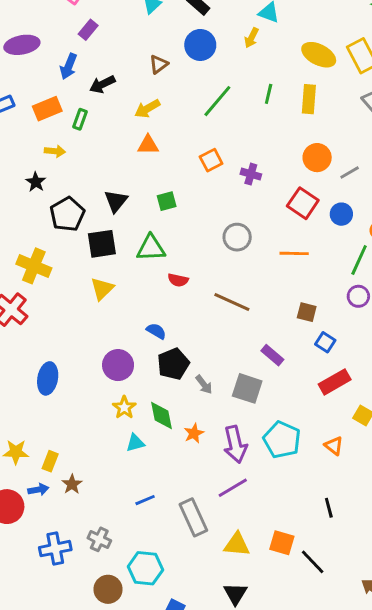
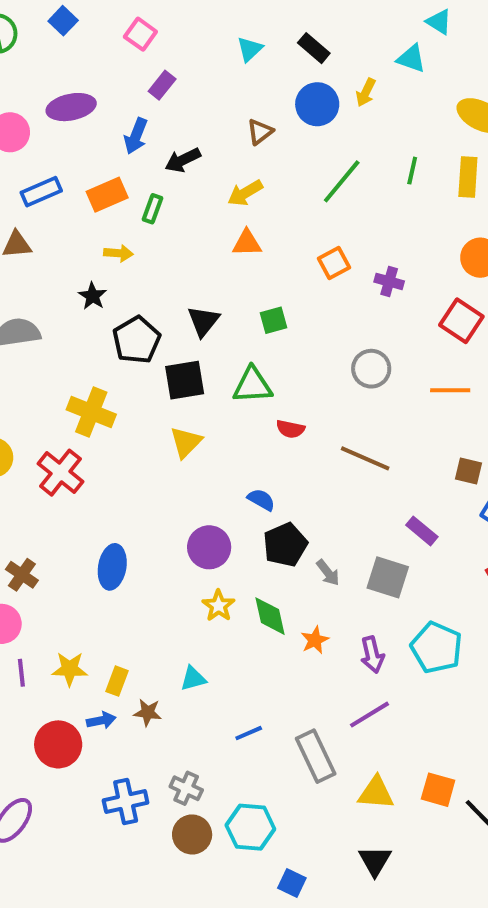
yellow arrow: (251, 38) -> (366, 92), moved
cyan triangle: (135, 443) -> (193, 679), moved
purple arrow: (235, 444) -> (372, 655), size x0.7
brown star: (72, 484) -> (148, 712), turned -30
brown circle: (108, 589) -> (192, 834), moved

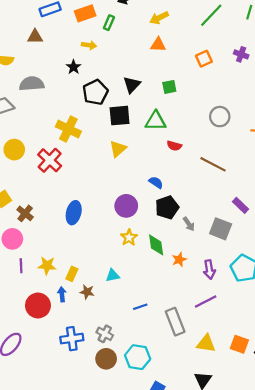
purple cross: (389, 281) -> (241, 54), moved
blue arrow: (101, 720) -> (62, 294), turned -88

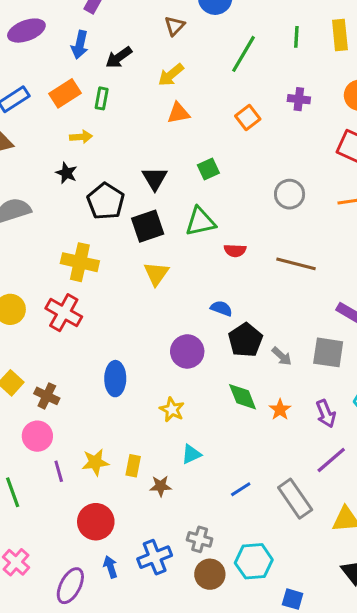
yellow star: (129, 237) -> (172, 410), moved
blue arrow: (62, 294) -> (110, 567), moved

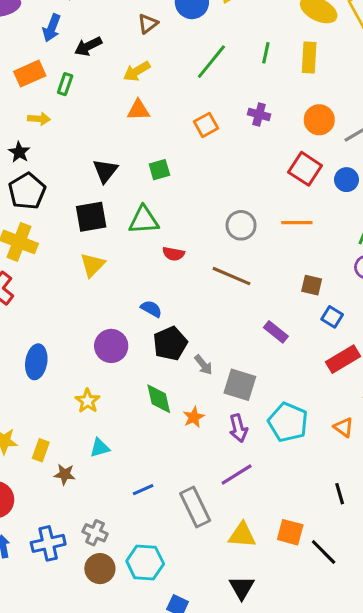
gray circle: (290, 194) -> (241, 225), moved
black pentagon: (106, 201) -> (27, 191), moved
gray square: (328, 352) -> (240, 385), moved

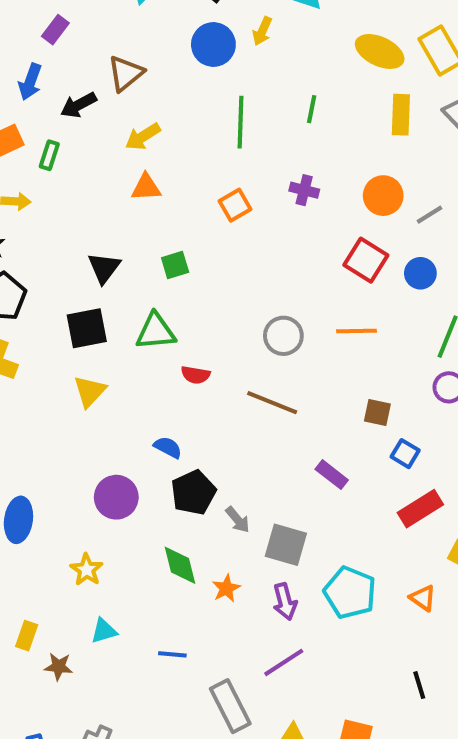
brown triangle: (148, 24) -> (126, 73), moved, size x1.4
yellow rectangle: (309, 57) -> (401, 115), moved
green line: (211, 62) -> (240, 122), turned -36
blue line: (143, 490) -> (172, 654), moved, turned 30

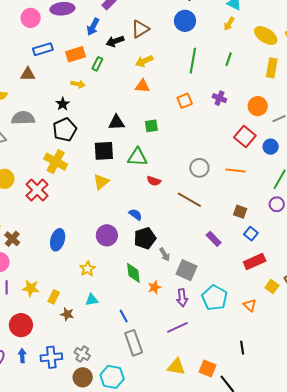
yellow arrow: (262, 31) -> (229, 24), moved
black triangle: (104, 268) -> (116, 122), turned 42
blue line: (172, 654) -> (124, 316), turned 48
gray rectangle: (230, 706) -> (134, 343), moved

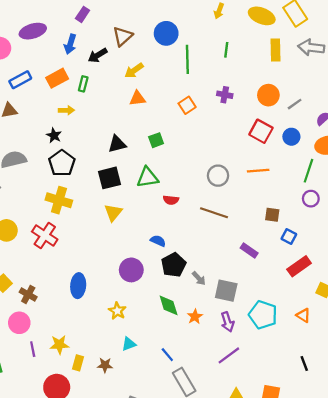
blue circle: (185, 21) -> (166, 33), moved
yellow rectangle: (54, 297) -> (78, 363), moved

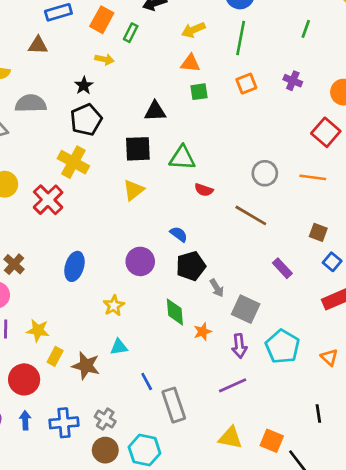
green line: (187, 59) -> (241, 38), moved
orange rectangle: (57, 78) -> (102, 20), turned -45
green square: (156, 140) -> (199, 92), moved
blue line: (167, 355) -> (147, 381), moved
brown star: (105, 365) -> (86, 366), size x1.5

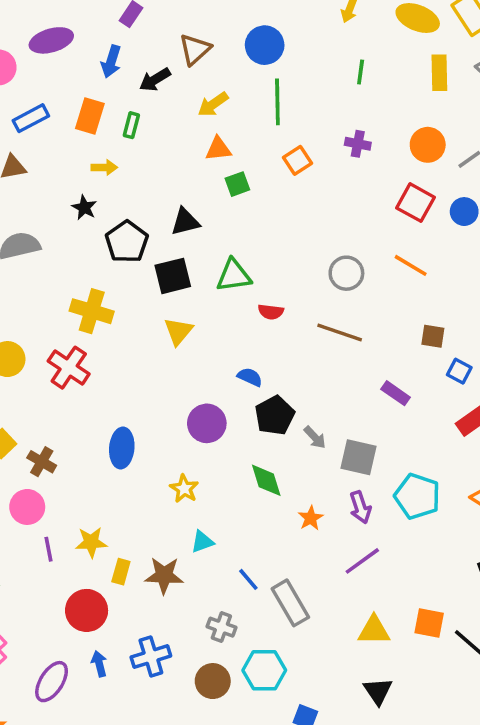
black pentagon: (86, 120) -> (127, 242), moved
orange line: (313, 177) -> (411, 265), turned 35
orange star: (203, 332) -> (311, 518), moved
gray cross: (105, 419) -> (221, 627), moved

